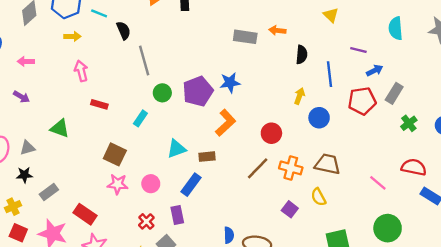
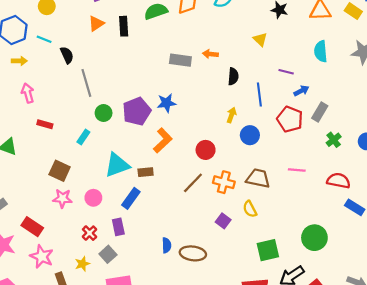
red pentagon: (362, 101) -> (290, 119), turned 30
cyan triangle: (176, 149) -> (117, 165), size x1.4
pink line: (378, 183) -> (297, 170), moved, turned -35

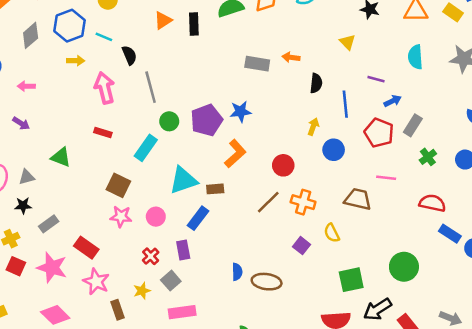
pink arrow: (28, 93) -> (105, 88), moved, size x1.4
cyan rectangle: (83, 137) -> (146, 148), size x1.5
pink line: (297, 170) -> (386, 178), moved
brown trapezoid: (258, 178) -> (358, 199), moved

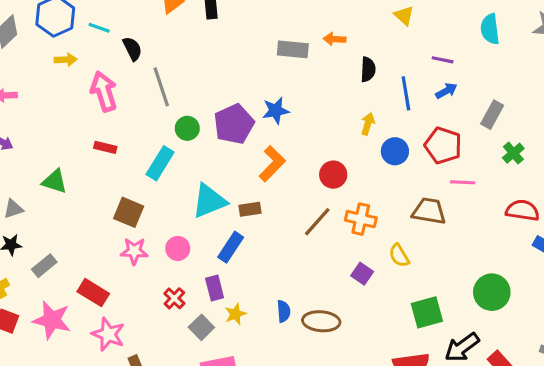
blue arrow: (393, 101) -> (446, 91), moved
red pentagon: (379, 133) -> (443, 145), moved
yellow star: (142, 291) -> (235, 314), moved

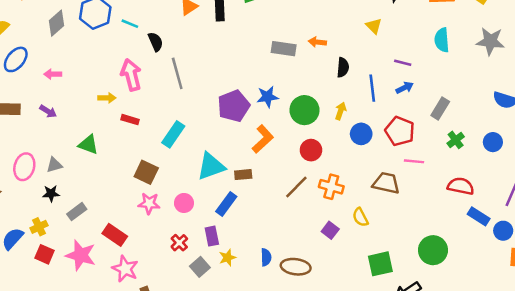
yellow arrow: (66, 60) -> (107, 98), moved
green circle: (187, 128) -> (304, 110), moved, size x1.5

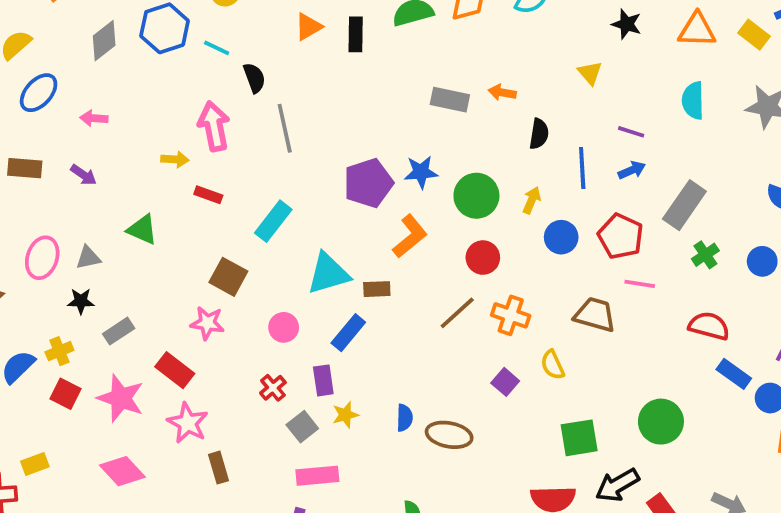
gray rectangle: (440, 108) -> (684, 205), size x1.4
pink star: (149, 203) -> (207, 323), moved

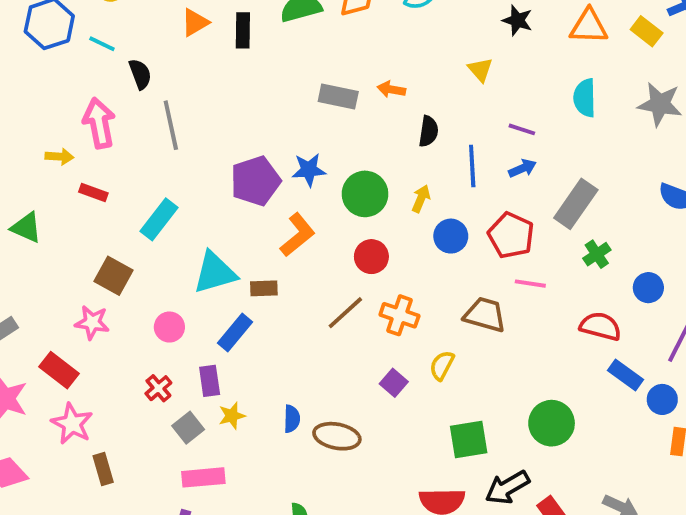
blue circle: (762, 261) -> (648, 288), moved
yellow semicircle: (553, 365) -> (442, 365), turned 52

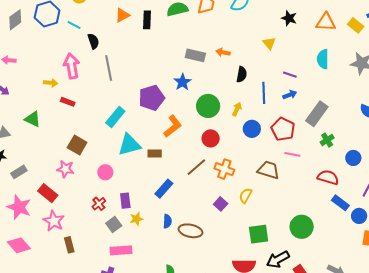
blue star: (309, 170) -> (182, 82), moved, turned -30
cyan rectangle: (159, 219) -> (115, 117), moved
blue rectangle: (235, 333) -> (164, 189), moved

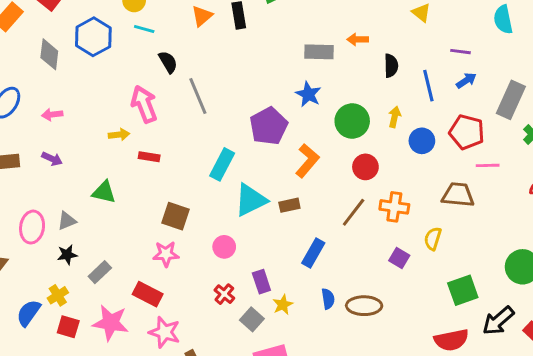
gray diamond: (15, 20) -> (49, 54), turned -35
cyan line: (74, 25) -> (144, 29), moved

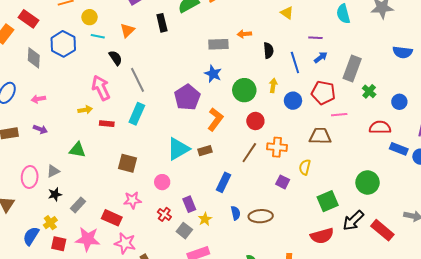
orange triangle: (202, 16) -> (127, 30), moved
cyan rectangle: (222, 164) -> (137, 114), moved
pink star: (166, 254) -> (132, 200), moved

